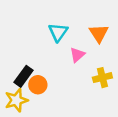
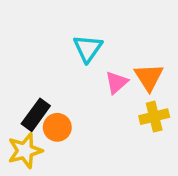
orange triangle: (99, 33) -> (149, 77), moved

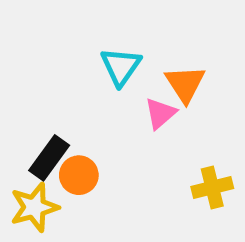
orange triangle: (149, 77) -> (185, 84), moved
yellow cross: (154, 117) -> (212, 188), moved

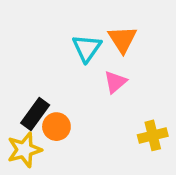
orange triangle: (185, 84) -> (122, 39), moved

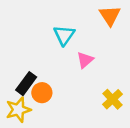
orange triangle: (122, 39) -> (110, 15), moved
yellow cross: (153, 135) -> (113, 99), turned -30

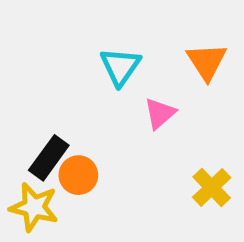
orange triangle: (110, 15) -> (207, 62), moved
yellow star: (18, 110) -> (34, 207), turned 30

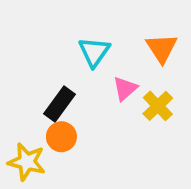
black rectangle: (49, 158) -> (59, 104), moved
yellow cross: (212, 187) -> (158, 106), moved

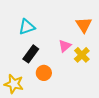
cyan triangle: (94, 52) -> (27, 27), moved, turned 36
orange circle: (61, 137) -> (44, 73), moved

